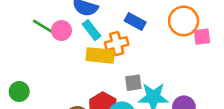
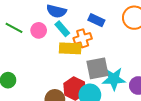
green line: (43, 27) -> (14, 28), moved
gray square: (133, 83) -> (98, 68), size x1.6

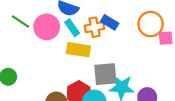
pink circle: (39, 30) -> (47, 27), size x1.5
orange cross: (83, 38) -> (95, 27), moved

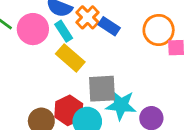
orange cross: (95, 27) -> (88, 17), moved, turned -36
yellow rectangle: (78, 50) -> (70, 58), turned 30

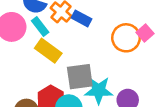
orange circle: (159, 30) -> (126, 38), moved
pink square: (176, 48) -> (145, 33), turned -35

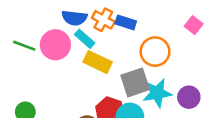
orange circle: (126, 38) -> (155, 52), moved

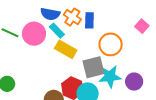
blue rectangle: (126, 22) -> (89, 20), turned 70

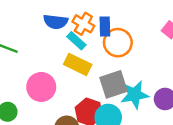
cyan rectangle: (57, 31) -> (76, 41), moved
pink circle: (34, 34) -> (41, 87), moved
orange circle: (111, 44) -> (118, 43), moved

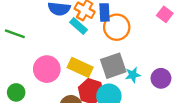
yellow rectangle: (78, 64) -> (80, 67), moved
cyan star: (135, 95) -> (133, 75), size x0.6

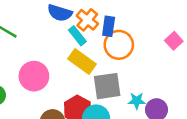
yellow rectangle: (80, 67) -> (82, 61), moved
cyan star: (133, 75) -> (137, 101), moved

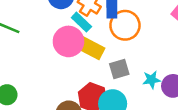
pink circle: (34, 76) -> (68, 41), moved
gray square: (107, 86) -> (119, 69), size x0.7

